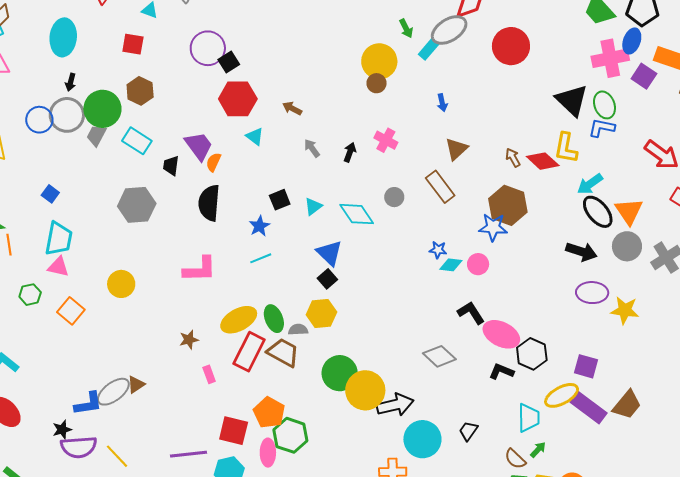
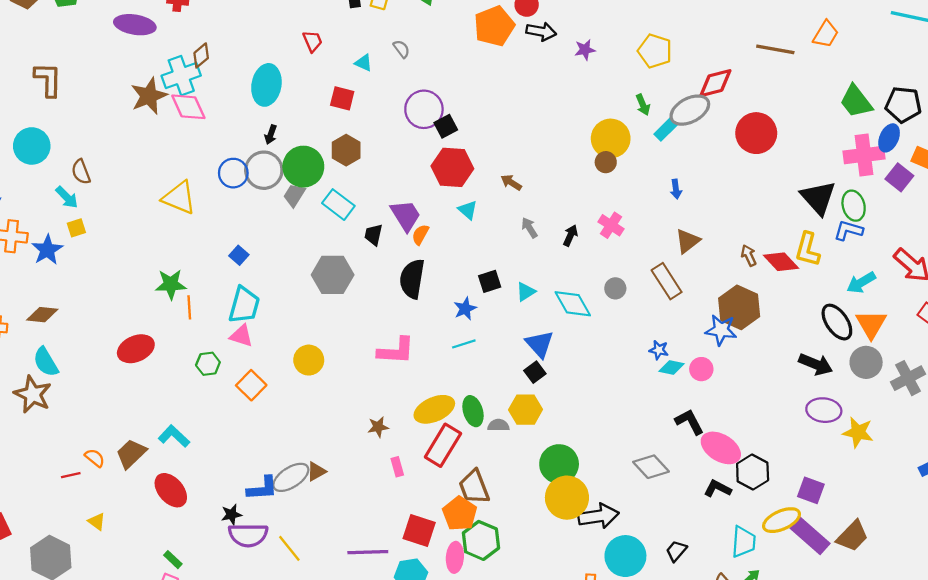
cyan arrow: (590, 184) -> (861, 283), moved
brown trapezoid: (283, 352) -> (474, 487), moved, turned -144
green circle: (340, 373) -> (559, 464), moved

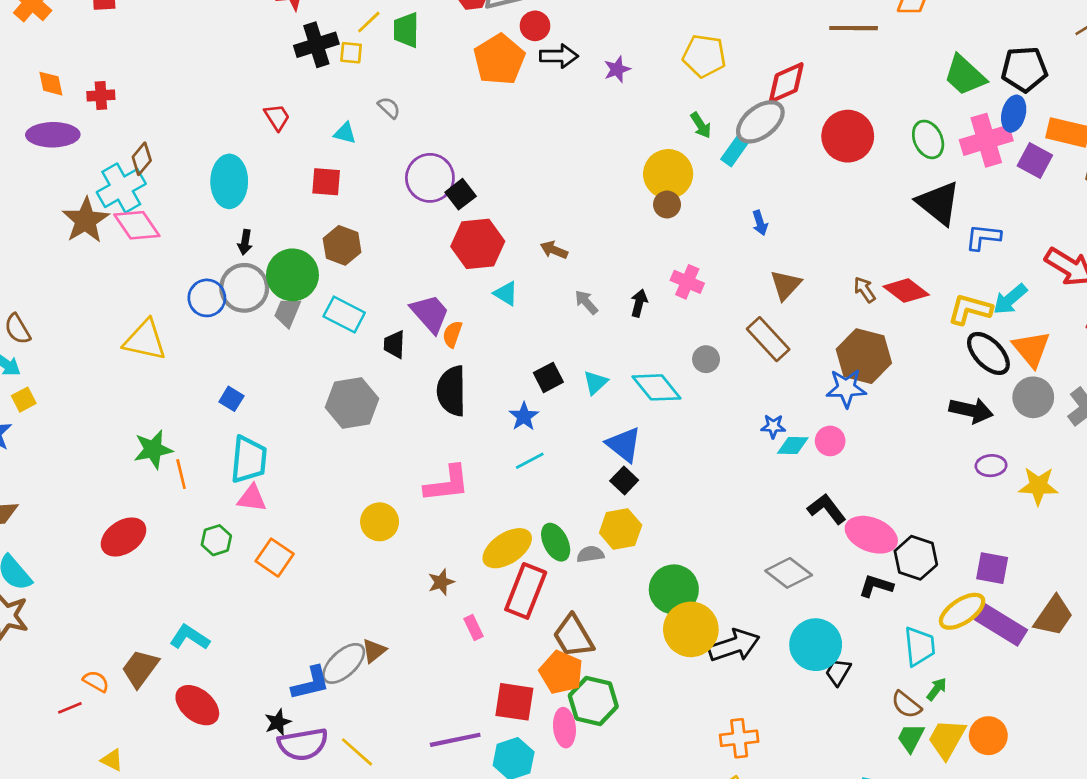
green ellipse: (854, 206) -> (928, 139), moved
yellow L-shape: (808, 249) -> (970, 309), moved, turned 100
yellow circle: (309, 360) -> (380, 522), moved
purple ellipse: (824, 410) -> (991, 466), size x0.7
cyan circle: (625, 556) -> (816, 645), moved

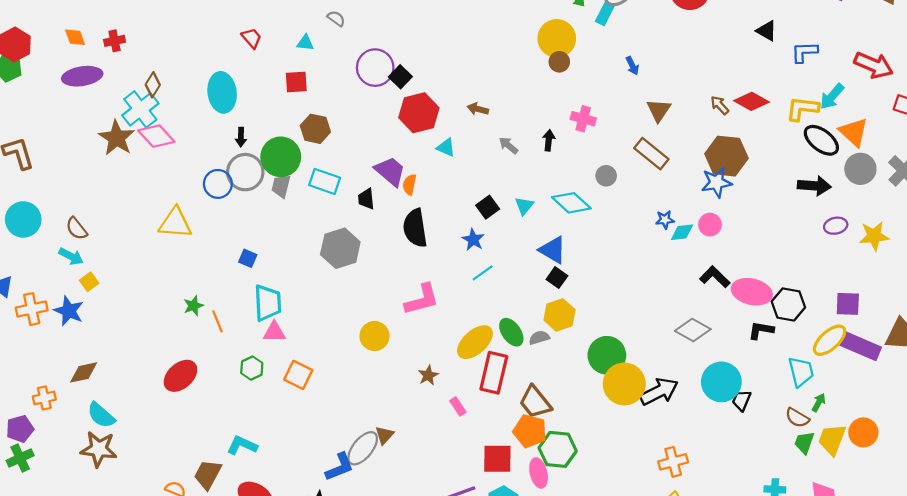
black triangle: (938, 203) -> (767, 31), size x0.6
green star: (153, 449) -> (193, 306), size x0.7

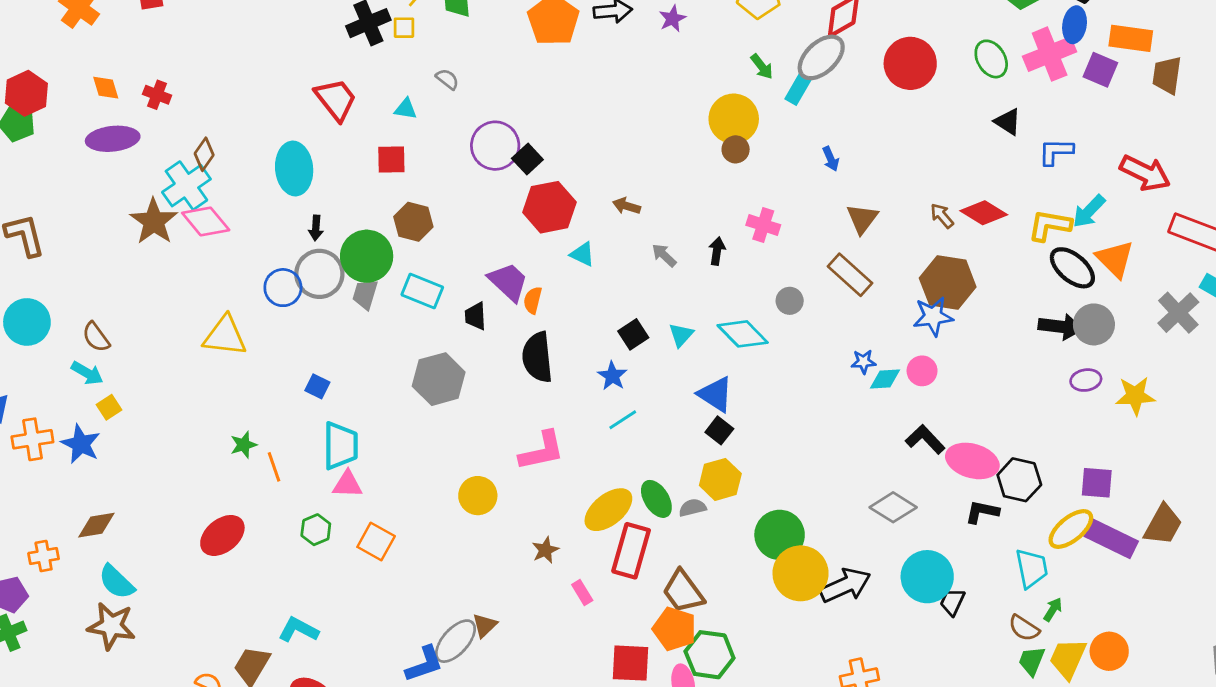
red trapezoid: (252, 38) -> (336, 99), size x1.6
red cross: (115, 41) -> (157, 95), turned 30
gray circle: (860, 169) -> (1094, 324), moved

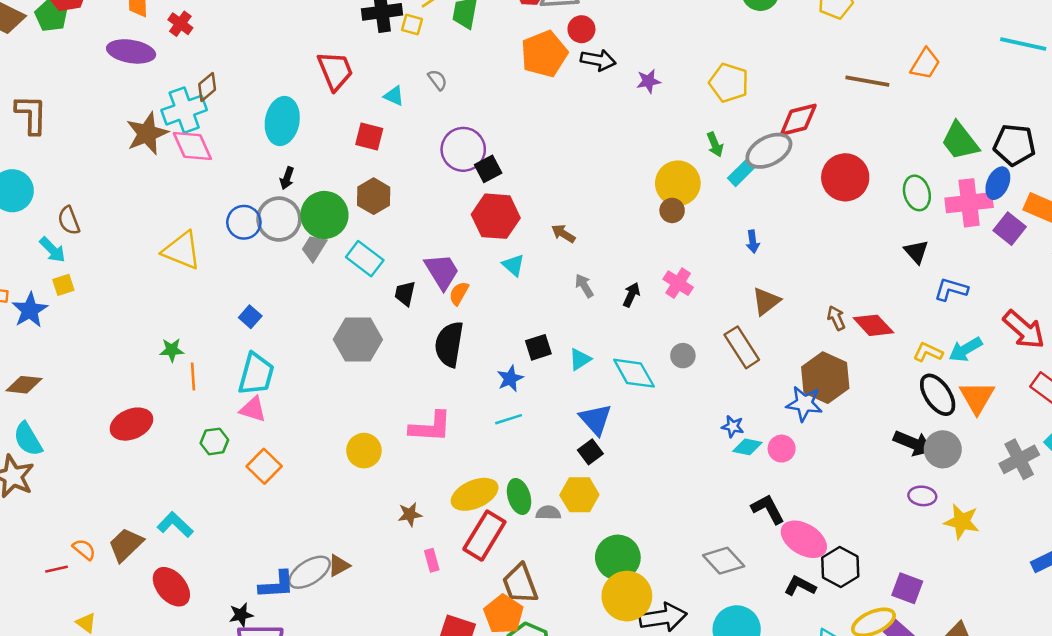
yellow L-shape: (1050, 225) -> (928, 352), size x0.7

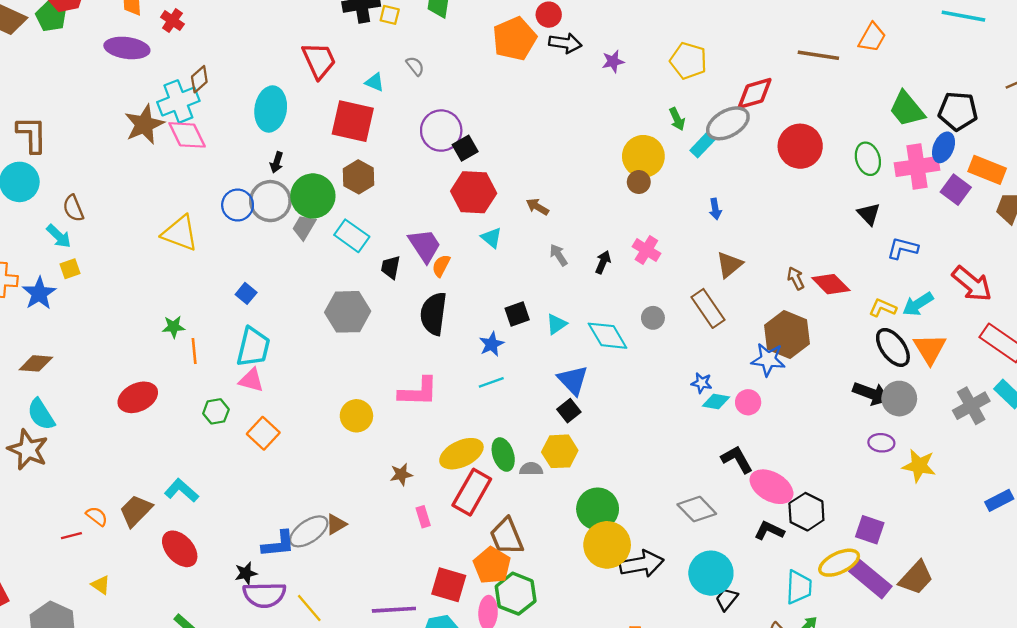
brown L-shape: (31, 114) -> (32, 135), moved
red square: (369, 137) -> (353, 121), size x1.6

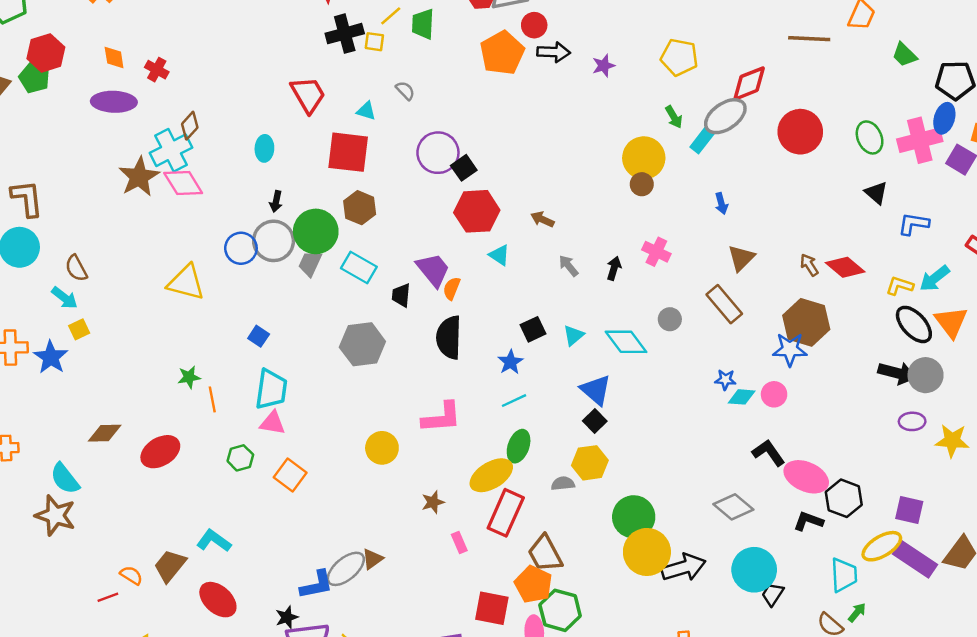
cyan ellipse: (271, 109) -> (264, 148), size x0.6
green trapezoid: (907, 109) -> (904, 55), moved, size x0.7
brown diamond: (36, 363) -> (105, 433), moved
green ellipse: (503, 454) -> (519, 446), moved, turned 44

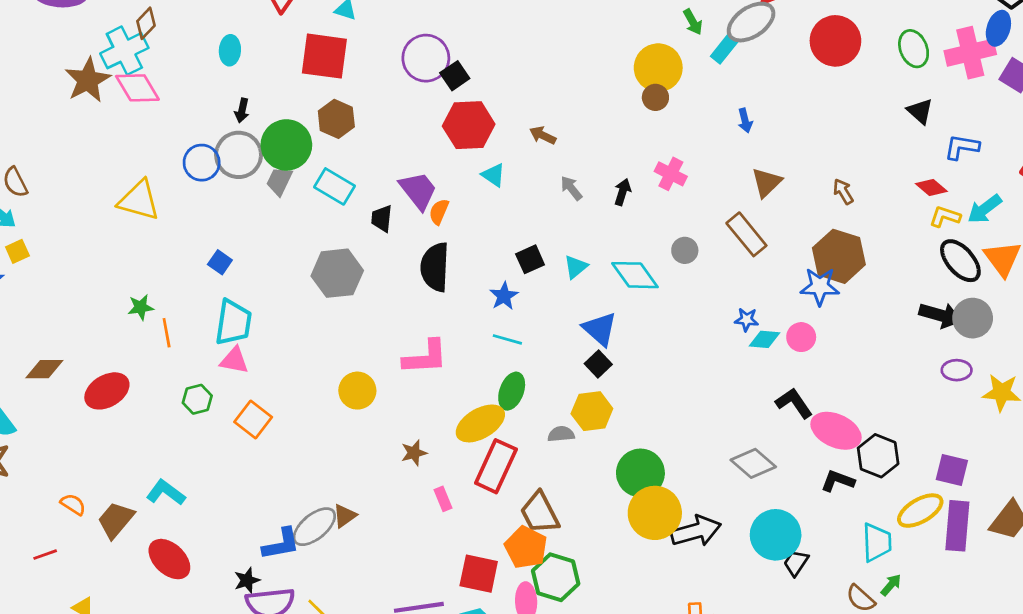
red diamond: (845, 267) -> (931, 188), moved, size x0.7
cyan line: (514, 401) -> (507, 339), turned 40
purple rectangle: (915, 559) -> (957, 526), turned 60
orange semicircle: (131, 575) -> (73, 504), moved

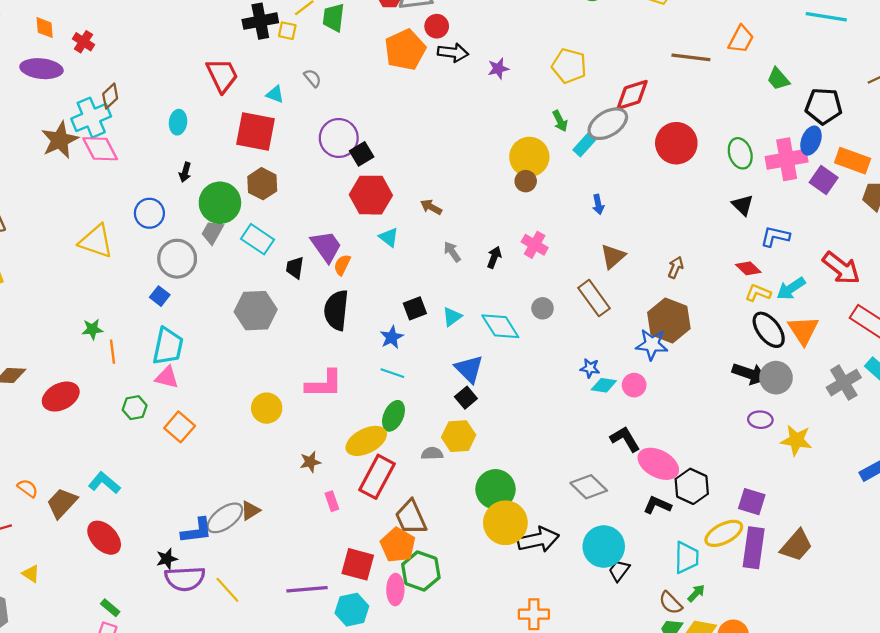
gray circle: (239, 155) -> (177, 259), moved
brown arrow: (843, 192) -> (676, 267), turned 50

